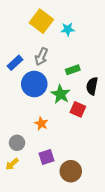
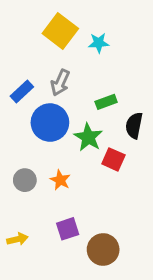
gray circle: (17, 143) -> (25, 180), moved
yellow arrow: (12, 164) -> (17, 239), turned -152

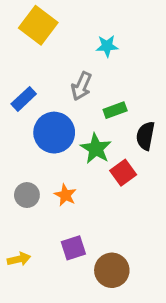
yellow square: (60, 31) -> (38, 25), moved
gray arrow: (60, 83) -> (81, 86), moved
red square: (113, 159) -> (123, 173), turned 30

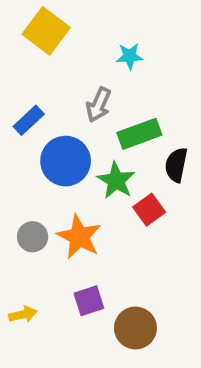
green rectangle: (115, 110) -> (139, 134), size x1.5
orange star: (65, 195) -> (79, 237), size x1.6

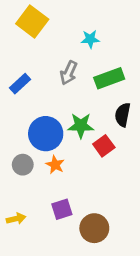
green rectangle: (139, 134) -> (109, 78), moved
blue circle: (66, 161) -> (46, 134), moved
green star: (116, 180) -> (81, 126), turned -30
orange star: (79, 237) -> (55, 165), size x0.6

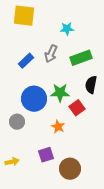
yellow square: (32, 22) -> (24, 16), turned -30
blue rectangle: (20, 84) -> (26, 61), moved
orange star: (55, 165) -> (58, 127), moved

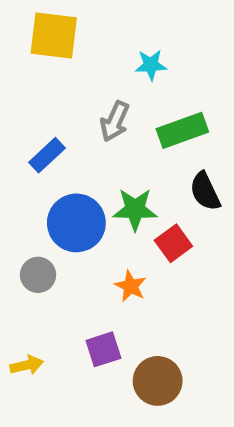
blue rectangle: (26, 61) -> (47, 155), moved
black semicircle: (91, 85) -> (205, 191), turned -36

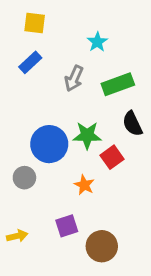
yellow square: (54, 36) -> (35, 23), size x0.7
cyan star: (151, 65) -> (97, 42), turned -30
blue rectangle: (47, 155) -> (30, 62), moved

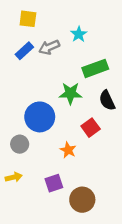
gray arrow: (74, 78) -> (49, 47), moved, turned 42
green star: (87, 135) -> (70, 93), moved
yellow arrow: (17, 236) -> (14, 177), moved

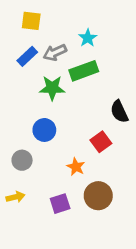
green rectangle: (95, 68) -> (84, 71), moved
green star: (70, 93) -> (52, 88), moved
blue circle: (40, 117) -> (44, 130), size x0.7
brown circle: (82, 200) -> (98, 196), moved

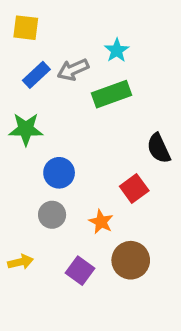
yellow square: (31, 21) -> (26, 28), moved
green star: (52, 88) -> (26, 129), moved
gray circle: (22, 160) -> (52, 215), moved
purple square: (60, 204) -> (80, 271), turned -36

